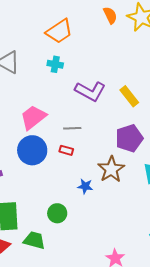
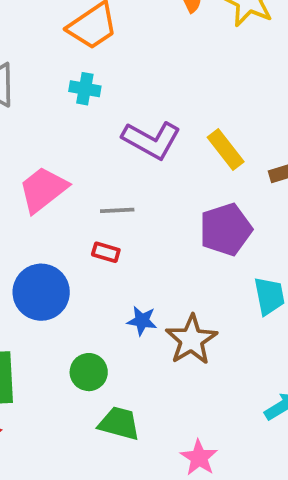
blue circle: (32, 150) -> (41, 292), moved
brown star: (111, 169) -> (191, 340), moved
green trapezoid: (34, 240) -> (119, 423), moved

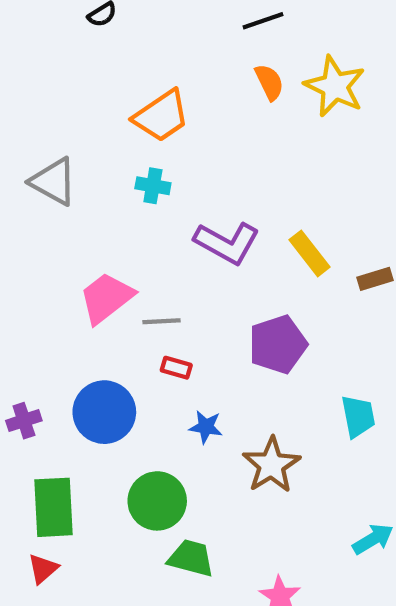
gray line: (117, 210) -> (161, 321), moved
purple pentagon: (226, 229) -> (278, 344), moved
blue star: (142, 321) -> (206, 427), moved
green circle: (89, 372) -> (157, 501), size x1.4

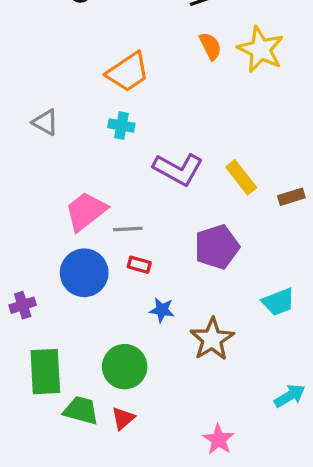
gray triangle: (54, 182) -> (45, 122), size x0.7
blue circle: (104, 412) -> (84, 273), moved
cyan trapezoid: (358, 416) -> (278, 302), turned 80
green trapezoid: (191, 558) -> (81, 410), moved
red triangle: (43, 569) -> (123, 418), moved

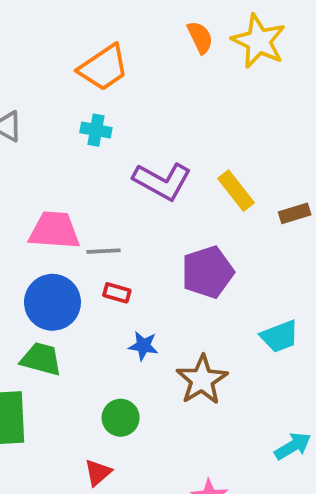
pink trapezoid: (86, 211) -> (54, 230), turned 42
green circle: (125, 367) -> (121, 418), moved, size x0.7
green trapezoid: (81, 410) -> (41, 359), moved

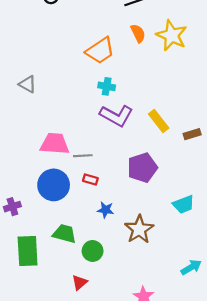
orange trapezoid: (104, 68) -> (100, 51), moved
cyan cross: (96, 130) -> (107, 86), moved
green trapezoid: (41, 359) -> (64, 234), moved

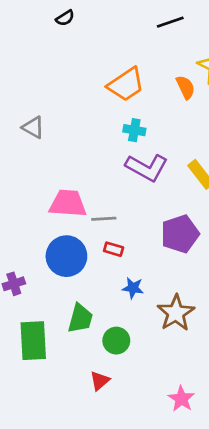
orange semicircle: (138, 33) -> (186, 87), moved
green trapezoid: (64, 234) -> (80, 318), turned 90

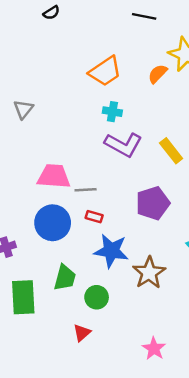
black line: (170, 22) -> (144, 16), turned 30
orange semicircle: (186, 87) -> (158, 74), turned -110
gray triangle: (33, 127) -> (23, 109), turned 40
blue star: (133, 288) -> (111, 251), size x1.8

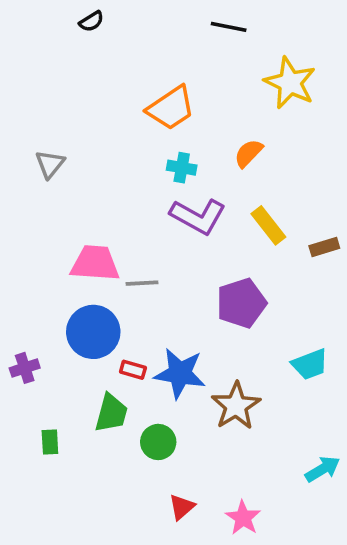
orange semicircle: (158, 74) -> (248, 153), moved
red rectangle: (94, 217) -> (133, 370), moved
green rectangle: (23, 297) -> (50, 442), size x0.5
red triangle: (82, 333) -> (182, 507), moved

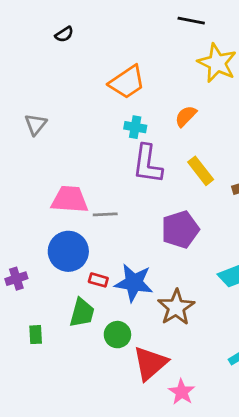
black semicircle: (91, 21) -> (64, 34), moved
black line: (229, 27) -> (191, 21), moved
purple L-shape: (198, 216) -> (147, 164), turned 69
red triangle: (182, 507) -> (150, 363), moved, size x1.8

